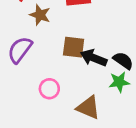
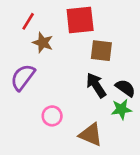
brown square: (74, 47) -> (101, 51), moved
black arrow: (94, 58) -> (96, 85), turned 35

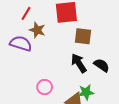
purple semicircle: (23, 77) -> (21, 44), moved, turned 70
green star: (121, 109) -> (86, 92), moved

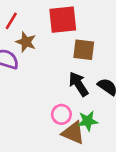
pink circle: (45, 87) -> (61, 114), moved

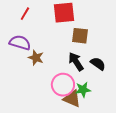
brown star: (26, 42) -> (36, 58), moved
pink circle: (61, 114) -> (63, 85), size x1.5

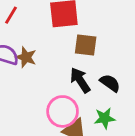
brown star: (36, 58) -> (26, 57), moved
green star: (83, 90) -> (105, 118), moved

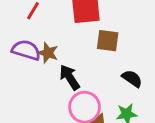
black arrow: (80, 80) -> (70, 77), moved

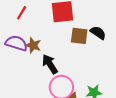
black semicircle: (132, 79) -> (98, 33), moved

